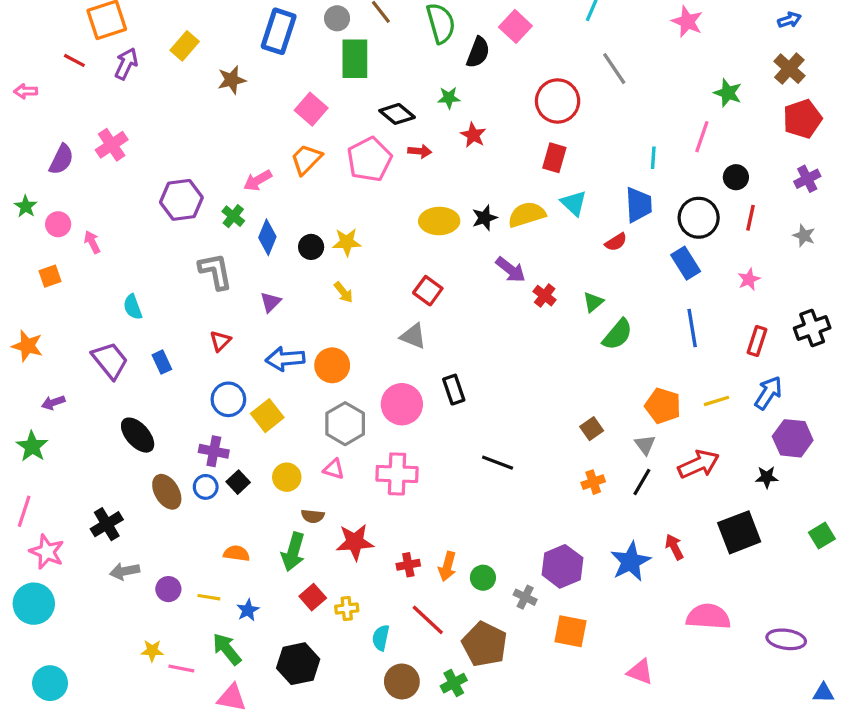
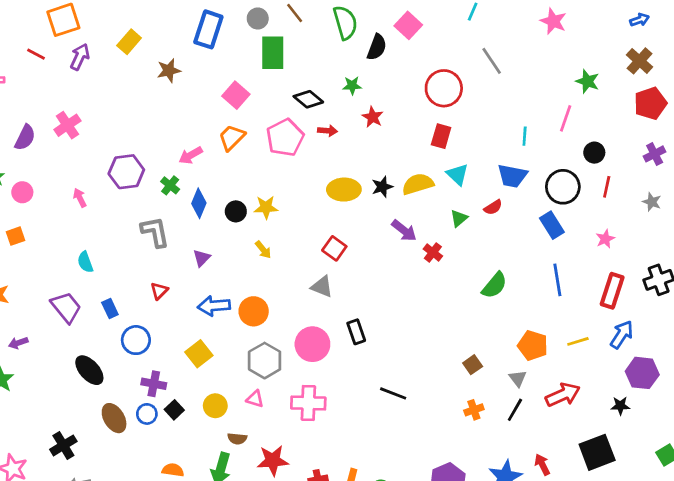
blue trapezoid: (639, 205) -> (512, 176), turned 104
pink arrow: (92, 242) -> (80, 198), moved
green triangle: (593, 302) -> (459, 218), moved
red rectangle: (757, 341) -> (612, 291), size x1.4
blue circle: (228, 399) -> (136, 340), moved

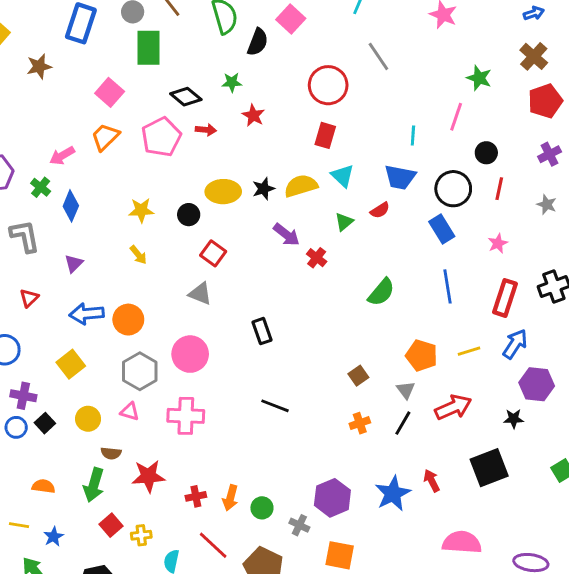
black circle: (236, 211) -> (189, 215), moved
black rectangle: (356, 332) -> (262, 331), moved

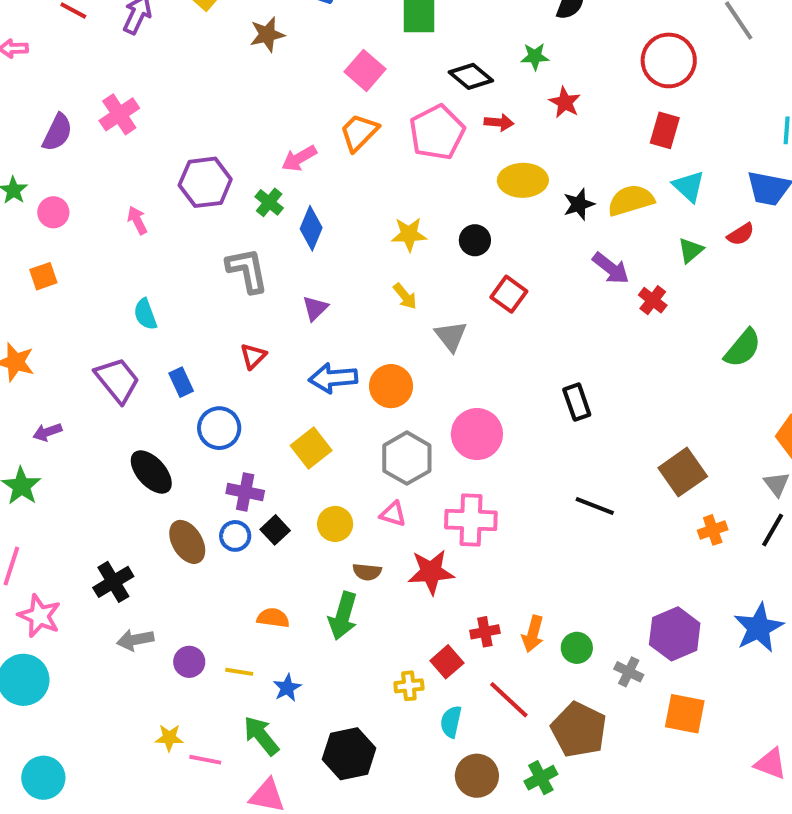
yellow ellipse: (223, 192) -> (523, 180), moved
gray triangle: (200, 294) -> (451, 336), moved, turned 30
brown square: (358, 376) -> (683, 472), moved, size x1.6
red star: (148, 476) -> (431, 572), moved
red square: (111, 525) -> (447, 662), moved

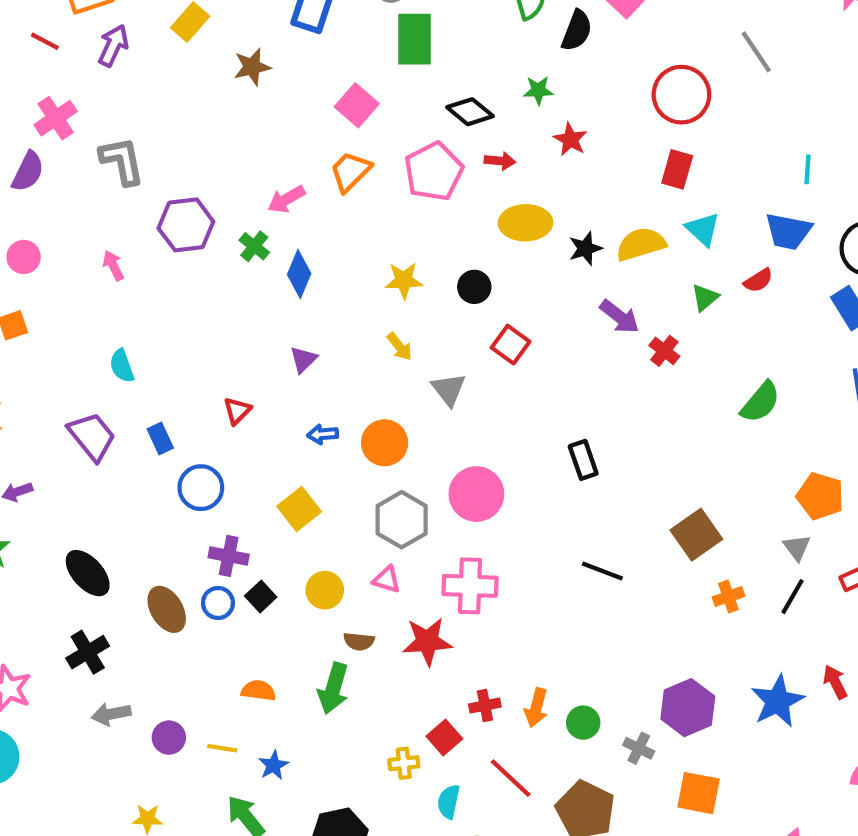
pink cross: (119, 114) -> (56, 118), moved
gray L-shape: (247, 270) -> (122, 161), moved
blue arrow: (333, 378) -> (323, 434), size x0.6
black ellipse: (151, 472) -> (88, 573), moved

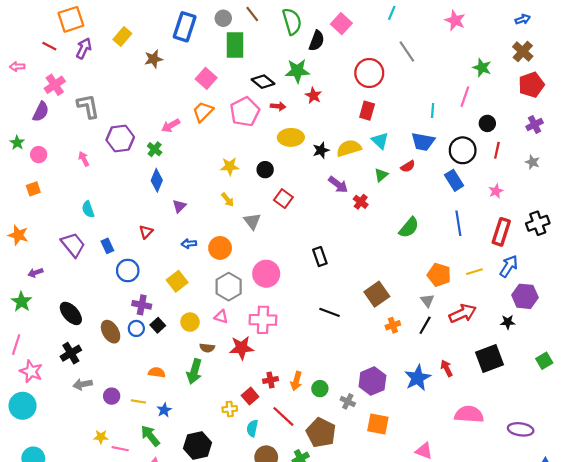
green star: (538, 90) -> (297, 71), size x1.6
blue diamond: (299, 274) -> (157, 180), moved

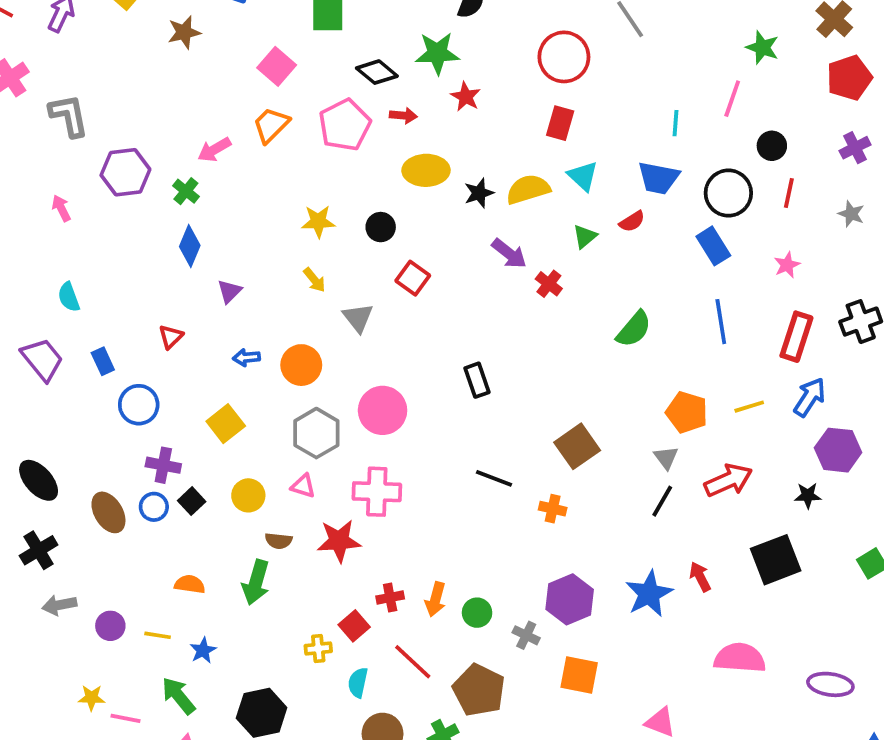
orange cross: (393, 325) -> (553, 509), moved, turned 32

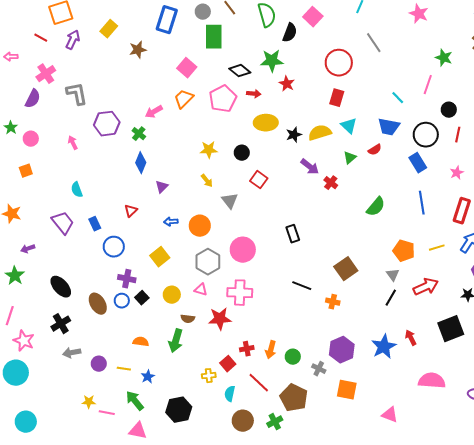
cyan line: (675, 123) -> (398, 98), turned -48

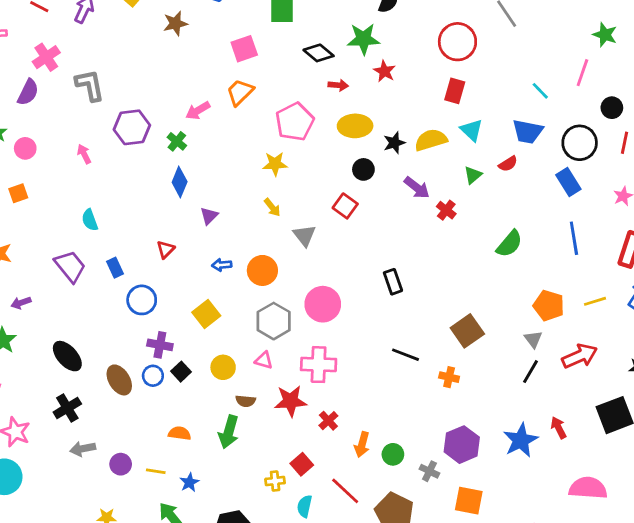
pink square: (187, 68) -> (244, 49), turned 30
pink pentagon: (223, 99) -> (295, 122), moved
black circle: (242, 153) -> (363, 169), moved
red cross: (247, 349) -> (328, 421), moved, turned -32

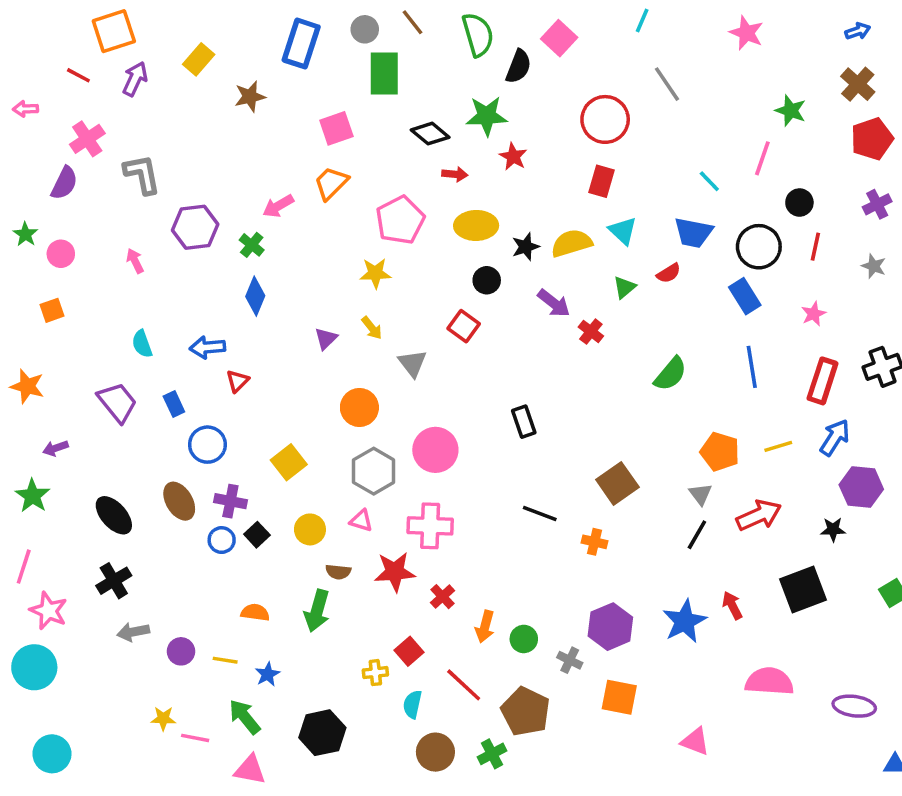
purple triangle: (209, 216) -> (326, 339), moved
blue arrow: (222, 265) -> (207, 347), moved, size x1.4
brown ellipse: (119, 380) -> (179, 501), moved

